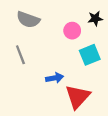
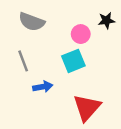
cyan square: (90, 55) -> (73, 61), moved
blue arrow: (55, 78) -> (43, 87), moved

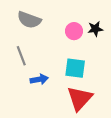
black star: (106, 21) -> (95, 29), moved
cyan square: (73, 61) -> (75, 68), moved, turned 30

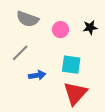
pink circle: (74, 31) -> (60, 30), moved
gray line: (21, 56) -> (20, 53), turned 66

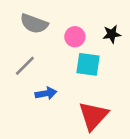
cyan square: (71, 65) -> (88, 64), moved

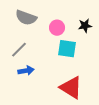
blue arrow: (46, 93) -> (26, 71), moved
red triangle: (93, 116) -> (71, 88), turned -40

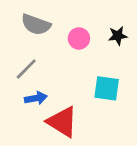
cyan square: (67, 49) -> (107, 88), moved
red triangle: (71, 88) -> (62, 122), moved

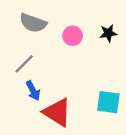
cyan square: (107, 88) -> (108, 102), moved
blue arrow: (36, 98) -> (33, 91), turned 72

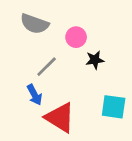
black star: (108, 33) -> (95, 60), moved
gray line: (24, 64) -> (47, 67), moved

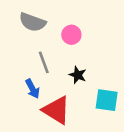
black star: (95, 60) -> (78, 75), moved, turned 30
gray line: (47, 67) -> (44, 62), turned -65

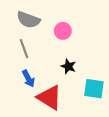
gray line: (44, 62) -> (24, 49), moved

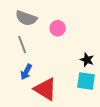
black star: (68, 66) -> (87, 60), moved
blue arrow: (28, 79) -> (26, 72), turned 56

